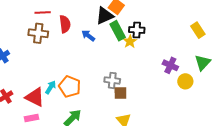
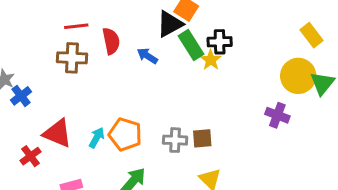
purple cross: (170, 65) -> (277, 115), moved
gray cross: (112, 80) -> (175, 140), moved
yellow circle: (185, 81) -> (298, 76), moved, size x1.5
red triangle: (35, 97) -> (57, 133), moved

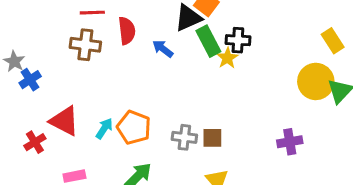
purple cross: (277, 115) -> (290, 142), moved, turned -35

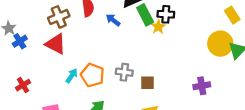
brown cross: (85, 45) -> (59, 17), turned -30
red triangle: (64, 121) -> (56, 44), moved
gray cross: (184, 137) -> (124, 72), moved

